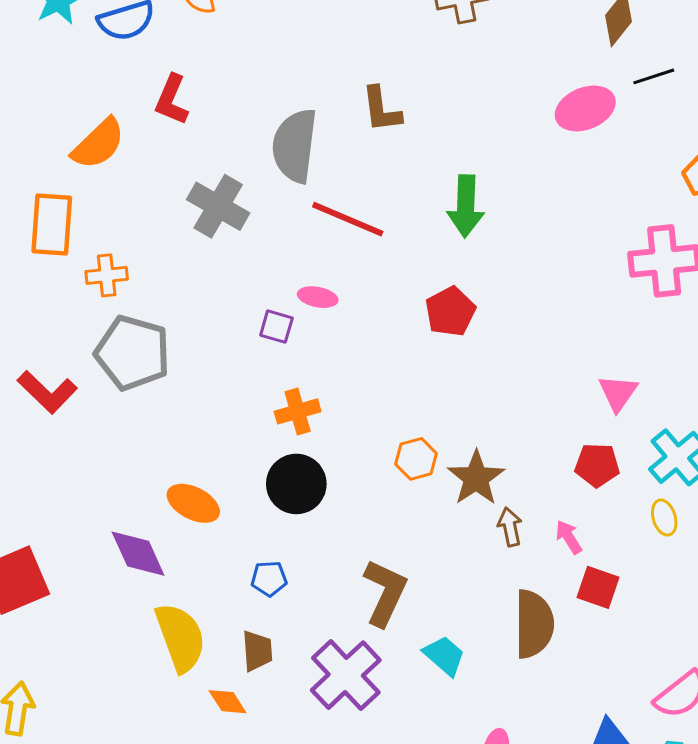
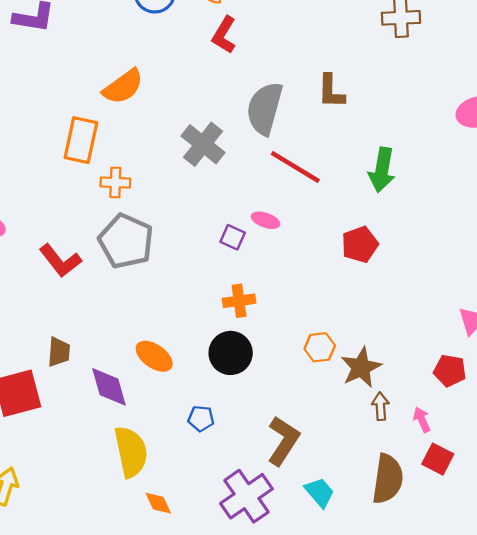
red L-shape: (172, 100) -> (224, 35), moved
brown trapezoid: (257, 651) -> (59, 352), moved

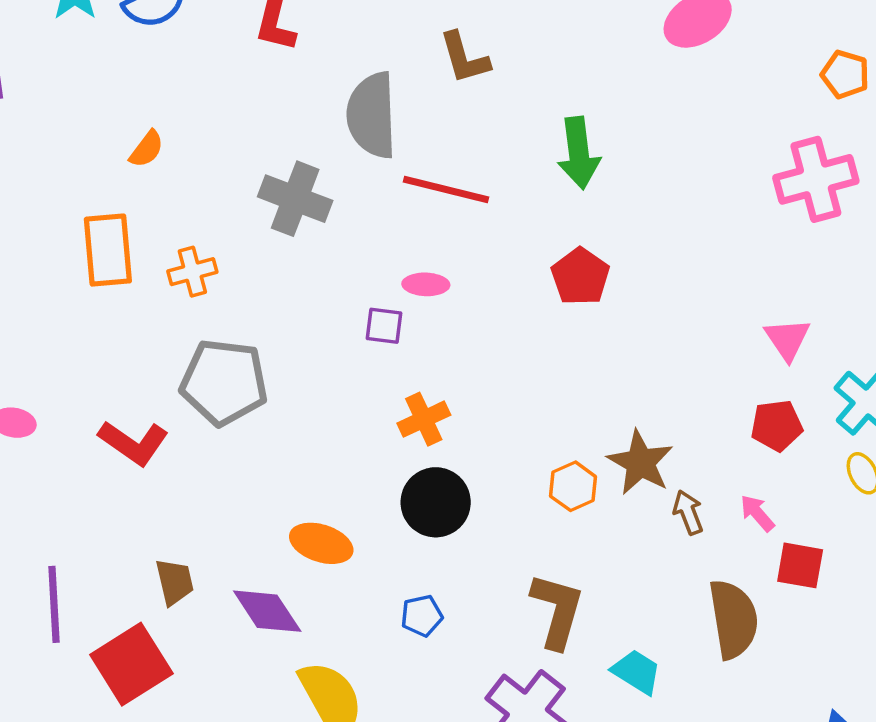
orange semicircle: (123, 87) -> (147, 149), size x0.6
orange cross: (115, 183) -> (192, 272), moved
orange hexagon: (320, 347) -> (573, 486), moved

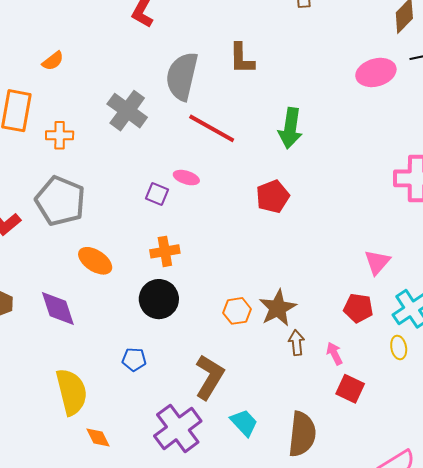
orange ellipse: (321, 543) -> (95, 261), moved
purple diamond: (267, 611) -> (58, 308), moved
brown semicircle: (733, 619) -> (302, 434), moved

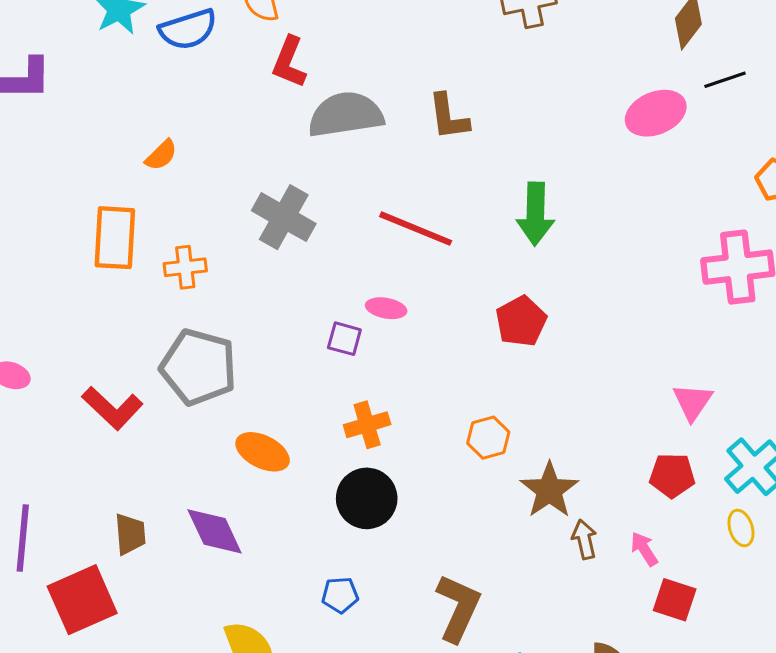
gray semicircle: (182, 76) -> (346, 115), moved, turned 75
orange hexagon: (237, 311) -> (488, 438), moved

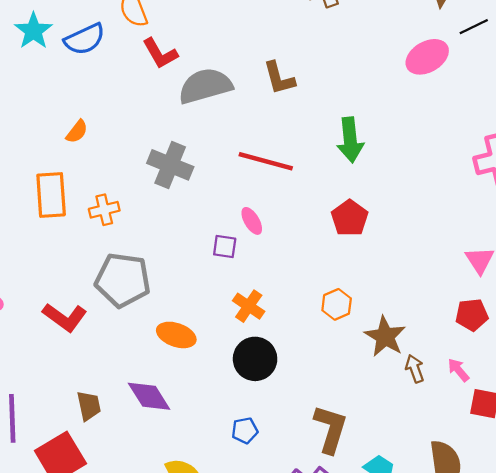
red L-shape: (289, 62) -> (160, 53), turned -45
pink ellipse: (386, 308) -> (252, 221), turned 56
orange cross: (367, 425) -> (249, 306), turned -32

